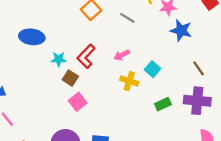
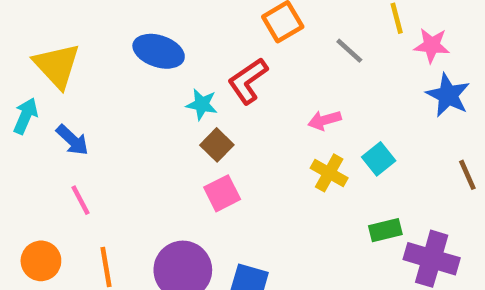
red L-shape: (86, 56) -> (248, 81), moved
purple cross: (197, 101) -> (432, 259), moved

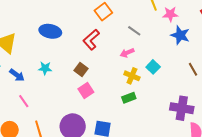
gray line: (349, 51) -> (134, 31), moved
cyan star: (202, 104) -> (45, 68), moved
green rectangle: (385, 230) -> (129, 98), moved

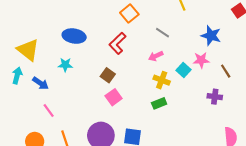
pink star: (170, 14) -> (201, 60), moved
cyan star: (45, 68) -> (65, 65), moved
purple cross: (182, 108) -> (215, 97), moved, size x0.6

